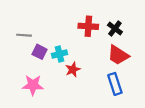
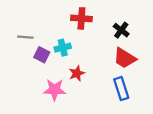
red cross: (88, 26) -> (81, 18), moved
cyan cross: (59, 54) -> (63, 48), moved
pink star: (33, 85) -> (55, 90), moved

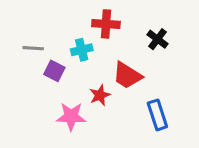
cyan cross: (63, 48) -> (82, 50), moved
red trapezoid: (125, 58) -> (127, 76), moved

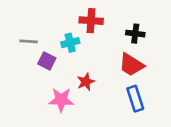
black cross: (157, 39) -> (135, 34), turned -30
red trapezoid: (127, 76) -> (131, 65), moved

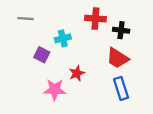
red cross: (91, 21) -> (95, 19), moved
gray line: (29, 41) -> (26, 19), moved

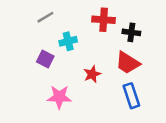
gray line: (26, 19) -> (45, 17), moved, turned -35
red star: (77, 73) -> (92, 74), moved

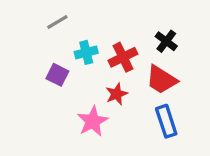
red cross: (104, 20) -> (123, 57), moved, turned -30
black cross: (131, 32) -> (166, 41), turned 30
pink star: (59, 97) -> (93, 121), moved, turned -30

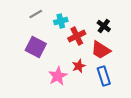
cyan cross: (86, 52) -> (61, 21), moved
purple square: (57, 75) -> (36, 47), size x1.5
red star: (117, 94) -> (79, 66), moved

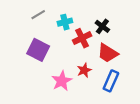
black cross: (104, 26) -> (102, 26), moved
blue rectangle: (104, 76) -> (111, 81), turned 42

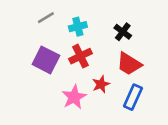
red cross: (82, 38) -> (80, 56), moved

